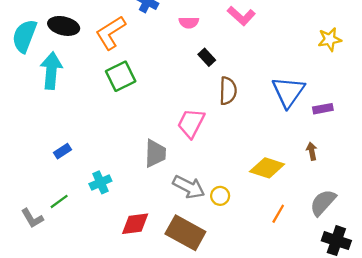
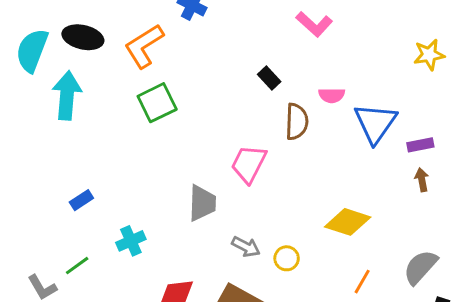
pink semicircle: (189, 23) -> (332, 95), moved
brown arrow: (312, 151) -> (422, 180), moved
gray arrow: (189, 187) -> (246, 247), size x0.7

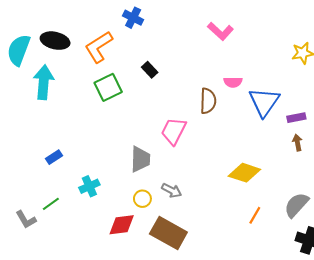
black rectangle: (269, 78) -> (150, 70), moved
yellow circle: (287, 258) -> (142, 199), moved

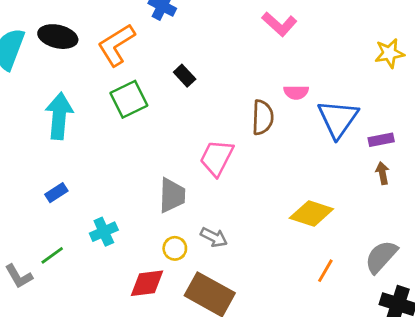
cyan arrow: (44, 82) -> (59, 116), moved

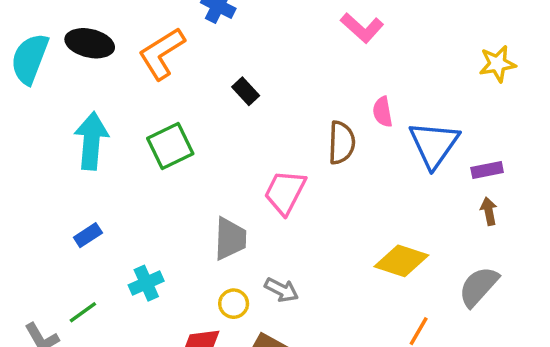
pink semicircle: (296, 92) -> (383, 112), turned 80
green square: (129, 99) -> (170, 146), moved
gray semicircle: (381, 257) -> (479, 287), moved

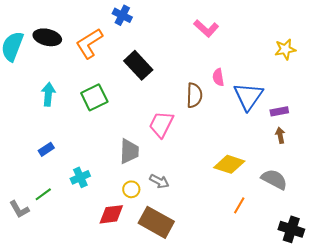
black rectangle: (246, 91) -> (138, 65), size x1.8
cyan arrow: (91, 141) -> (48, 94), size x0.7
gray semicircle: (479, 287) -> (274, 179), turned 76

